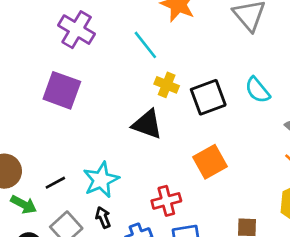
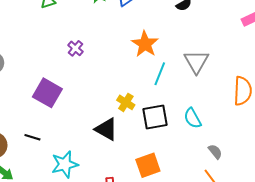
purple cross: (77, 30) -> (75, 48), moved, size x0.6
cyan line: (145, 45) -> (160, 74), moved, turned 50
black line: (55, 183) -> (32, 137), moved, turned 35

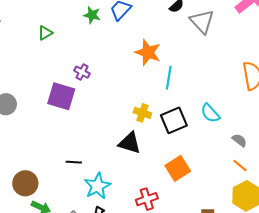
gray triangle: (196, 62) -> (202, 21), moved
purple square: (47, 93) -> (61, 96), moved
black line: (32, 137) -> (74, 162), moved

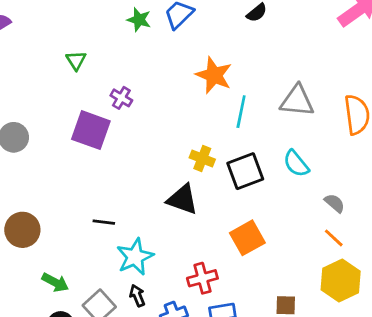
gray triangle: (202, 21) -> (297, 101), moved, turned -44
green triangle: (45, 33) -> (76, 60), moved, turned -35
brown circle: (25, 183) -> (22, 230), moved

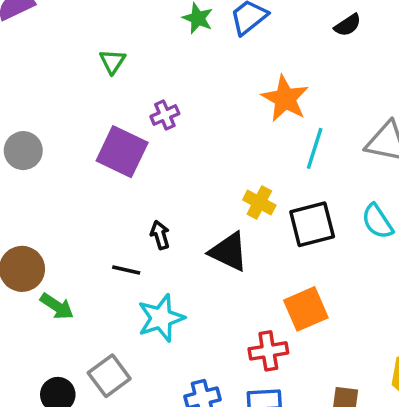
purple cross: (121, 98) -> (165, 115), turned 30
red cross: (202, 278) -> (268, 351), moved
green arrow: (55, 282) -> (57, 306), moved
black arrow: (137, 296) -> (160, 235), moved

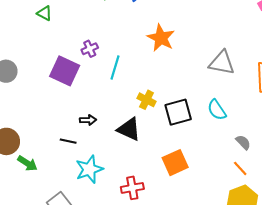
green triangle: (112, 61) -> (44, 13), moved, turned -35
cyan line: (315, 148) -> (115, 67), moved
black arrow: (160, 235) -> (88, 120), turned 105
red cross: (268, 351) -> (132, 188), moved

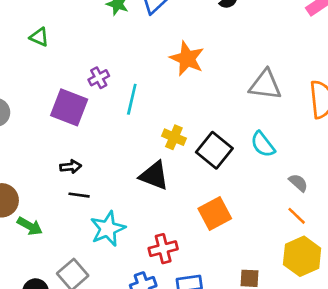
black square: (178, 112) -> (214, 150), turned -32
black arrow: (88, 120) -> (71, 167), moved

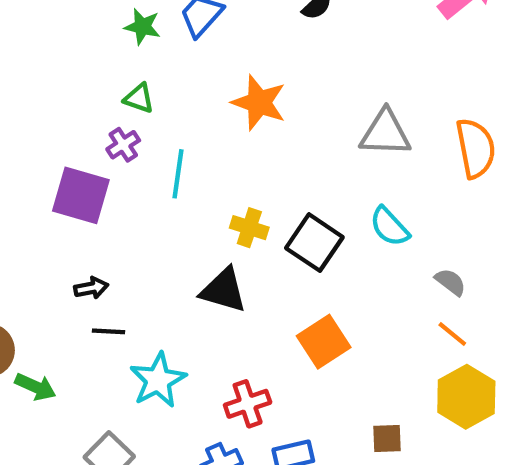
green triangle: (39, 37) -> (139, 98), moved

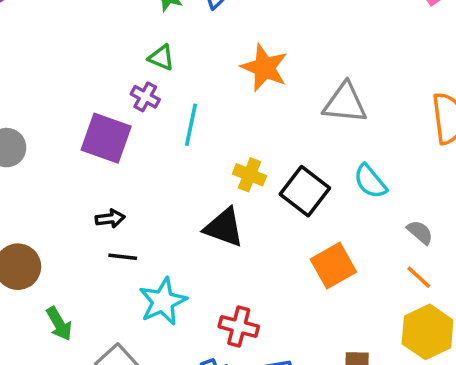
gray triangle: (385, 133) -> (345, 103), moved
purple cross: (123, 145) -> (145, 97), turned -32
orange square: (324, 342) -> (333, 266), moved
green arrow: (35, 387) -> (59, 324), moved, turned 32
red cross: (248, 404) -> (239, 327), turned 30

